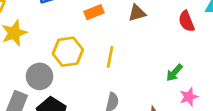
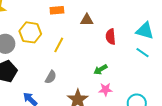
red semicircle: (186, 21) -> (111, 37), moved

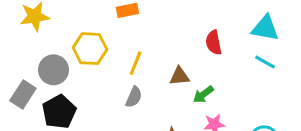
brown triangle: (87, 20) -> (180, 76), moved
gray semicircle: (51, 77) -> (134, 97), moved

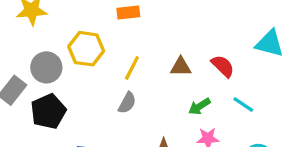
red semicircle: (214, 42) -> (223, 66), moved, turned 140
cyan line: (265, 62) -> (243, 104), moved
brown triangle: (180, 76) -> (181, 67), moved

